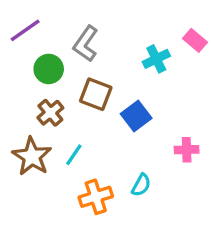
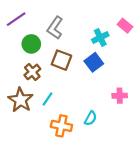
blue square: (136, 116) -> (94, 62), moved
orange cross: (96, 197) -> (61, 126), turned 30

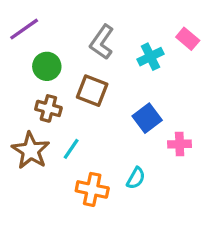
gray L-shape: (55, 28) -> (102, 42), moved
blue square: (94, 62) -> (147, 118), moved
brown cross: (32, 72) -> (48, 108), turned -35

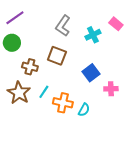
green circle: (47, 66) -> (12, 43), moved
orange cross: (92, 189) -> (63, 103), moved

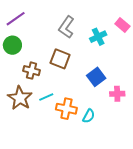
cyan line: (44, 92) -> (46, 97), turned 32

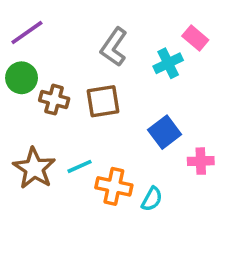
pink rectangle: (122, 25) -> (195, 38), moved
brown square: (60, 59) -> (103, 101), turned -30
brown cross: (31, 71) -> (54, 100), moved

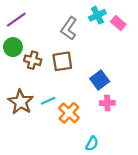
cyan cross: (168, 63) -> (97, 15), moved
pink cross: (201, 161) -> (107, 103), moved
orange cross: (114, 186) -> (69, 113), turned 30
cyan semicircle: (152, 199) -> (92, 144), moved

